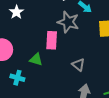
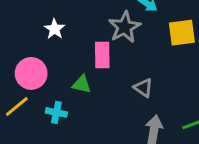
white star: (16, 12) -> (54, 29), moved
gray star: (68, 22) -> (125, 27), turned 30

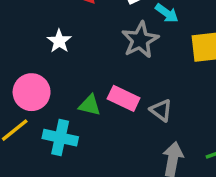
pink rectangle: (102, 55) -> (124, 98), moved, turned -65
cyan cross: (56, 112) -> (60, 138), size x1.4

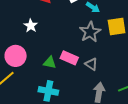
gray star: (140, 40) -> (90, 32), moved
cyan cross: (60, 138) -> (48, 91), moved

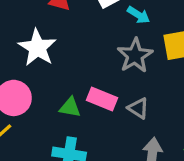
white star: (31, 26) -> (37, 48), size x1.6

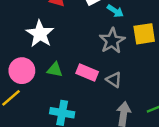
green triangle: (70, 107) -> (55, 70), moved

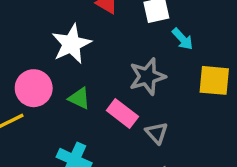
gray star: (112, 41) -> (147, 77), moved

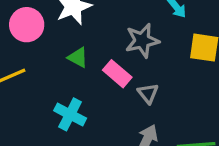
pink circle: (34, 88) -> (27, 25), moved

